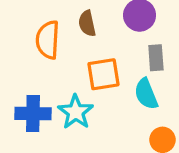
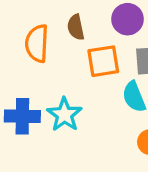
orange square: (103, 74) -> (103, 61), moved

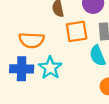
orange semicircle: (37, 43) -> (32, 40), moved, turned -90

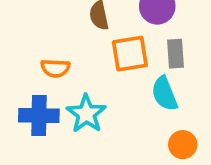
orange semicircle: (32, 40) -> (55, 68), size x0.7

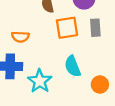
cyan semicircle: (165, 94) -> (73, 66), moved
cyan star: (86, 114) -> (40, 81), moved

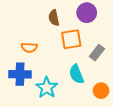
gray rectangle: (95, 28) -> (97, 53), moved, turned 42

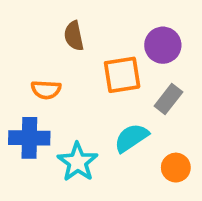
purple circle: (87, 13) -> (163, 45), moved
brown semicircle: (54, 18) -> (74, 36), moved
cyan semicircle: (76, 74) -> (131, 138), turned 78

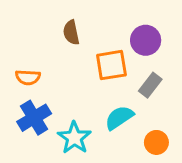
orange semicircle: (46, 90) -> (28, 77), moved
blue cross: (29, 138) -> (34, 118), turned -32

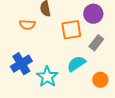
orange semicircle: (28, 77) -> (27, 25), moved

